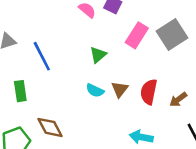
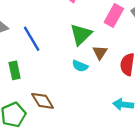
green triangle: (98, 55) -> (81, 35), size x1.5
brown triangle: (120, 89) -> (100, 52), moved

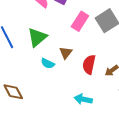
green triangle: (81, 35) -> (37, 37), moved

